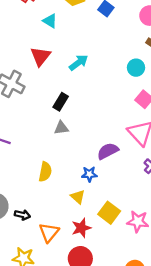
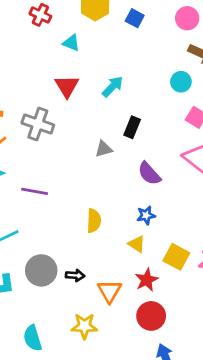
black rectangle: (61, 102) -> (132, 127), moved
gray triangle: (61, 128) -> (104, 149), moved
purple semicircle: (108, 151) -> (149, 173), moved, turned -95

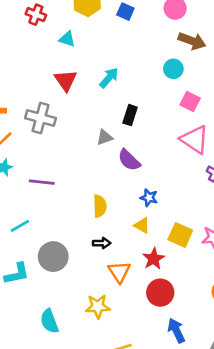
purple semicircle: (149, 173) -> (129, 160), moved
blue star: (146, 215) -> (149, 198), turned 30
black arrow: (75, 275) -> (102, 243), moved

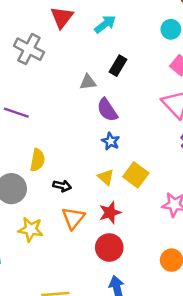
blue star: (149, 198) -> (111, 141), moved
yellow semicircle: (100, 206) -> (37, 160), moved
yellow square: (180, 235) -> (136, 175), moved
yellow star: (98, 306) -> (31, 229), moved

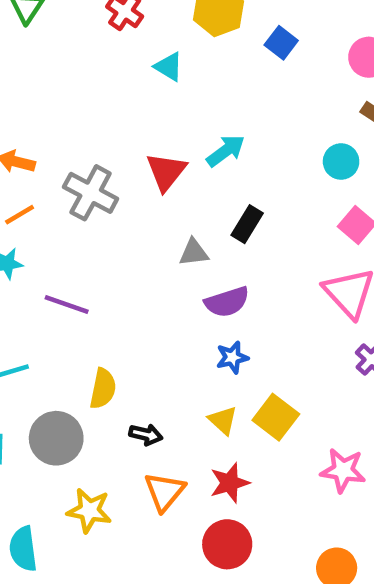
red triangle: (62, 17) -> (166, 172), moved
purple semicircle: (107, 110) -> (227, 302), turned -75
blue star: (111, 141) -> (232, 357), turned 30

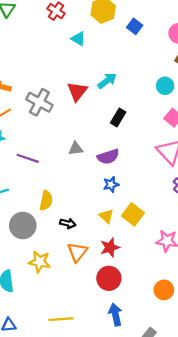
gray triangle: (194, 252) -> (76, 149), moved

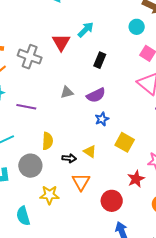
yellow triangle: (106, 216) -> (90, 152), moved
red star: (110, 247) -> (136, 179), moved

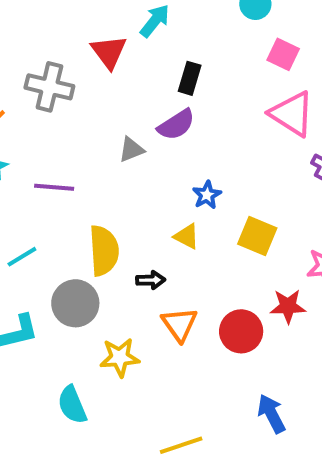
purple semicircle: (96, 95) -> (176, 125), moved
yellow semicircle: (48, 141) -> (104, 251), size x1.4
yellow triangle: (90, 152) -> (187, 236), moved
red star: (136, 179) -> (288, 306), turned 30
red circle: (112, 201) -> (241, 331), moved

